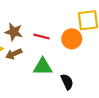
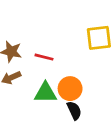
orange circle: (72, 39) -> (70, 89), moved

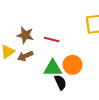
black semicircle: (74, 110) -> (60, 82), moved

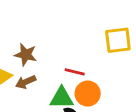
red line: (52, 40) -> (75, 72), moved

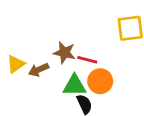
brown star: (26, 55) -> (64, 53), moved

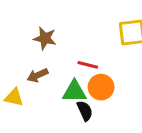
brown star: (64, 53) -> (45, 38), moved
yellow triangle: (16, 64) -> (14, 97), moved, turned 48

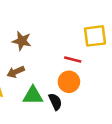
red line: (88, 65) -> (73, 59), moved
green triangle: (74, 92) -> (33, 95), moved

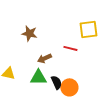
brown arrow: (16, 72) -> (44, 58), moved
orange circle: (69, 82) -> (69, 87), moved

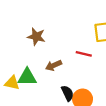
green triangle: (38, 77) -> (27, 77), moved

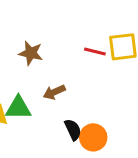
red line: (84, 54) -> (95, 52), moved

